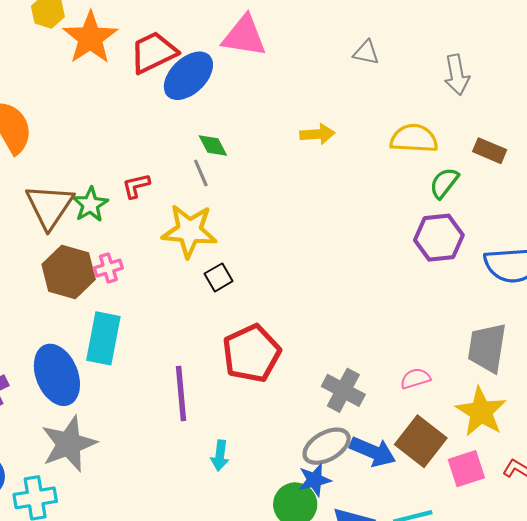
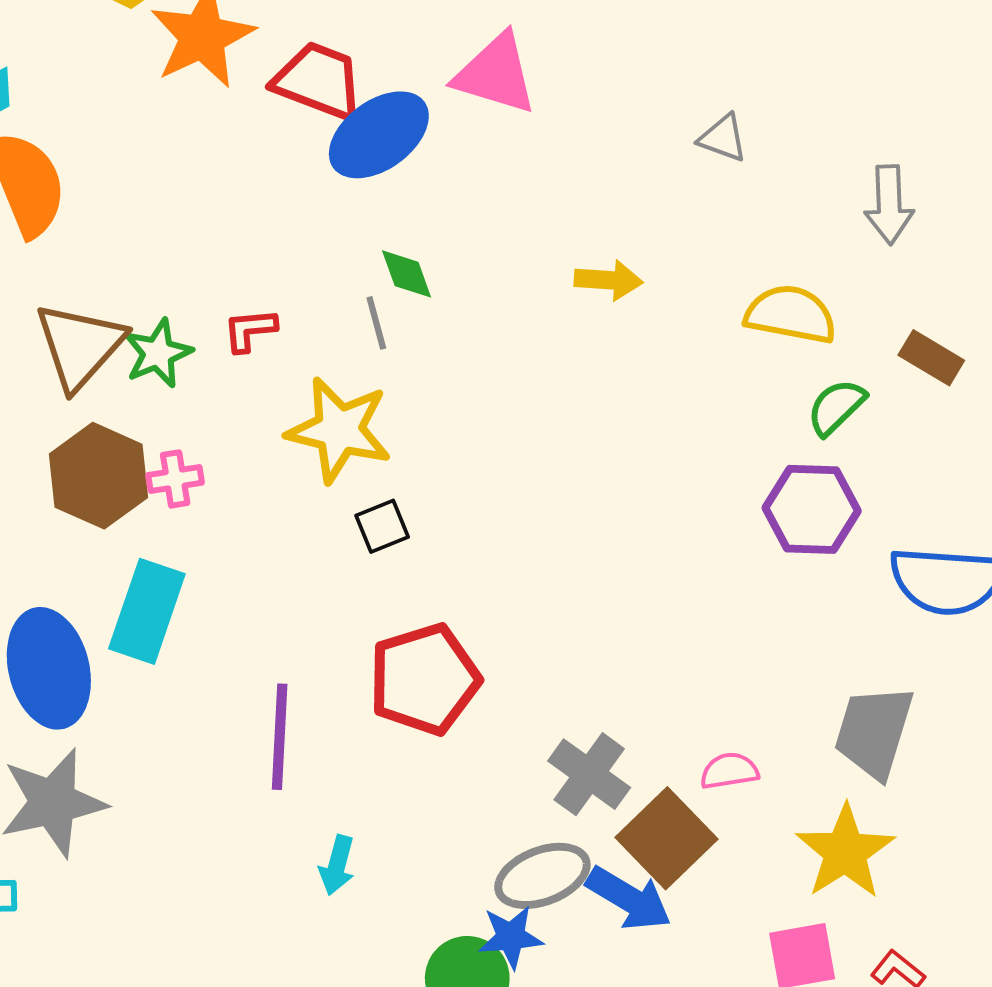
red trapezoid: (153, 52) -> (318, 81), turned 39
brown square: (421, 441) -> (667, 838), moved

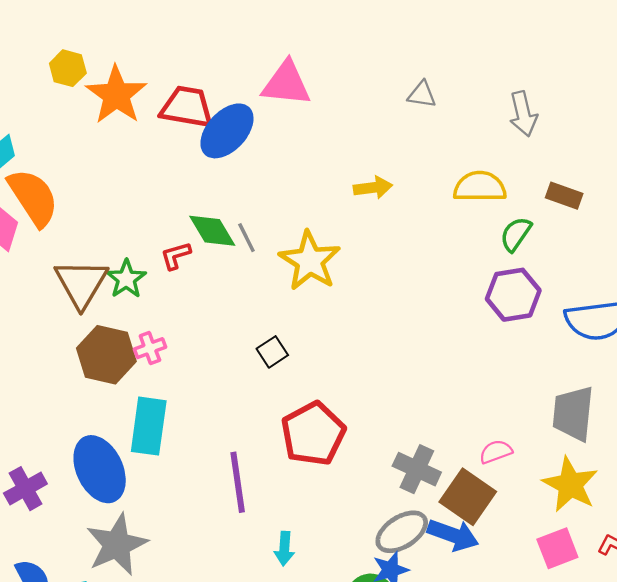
green diamond: (407, 274) -> (212, 231), moved, size x1.4
yellow star: (339, 430) -> (310, 261), moved, turned 30

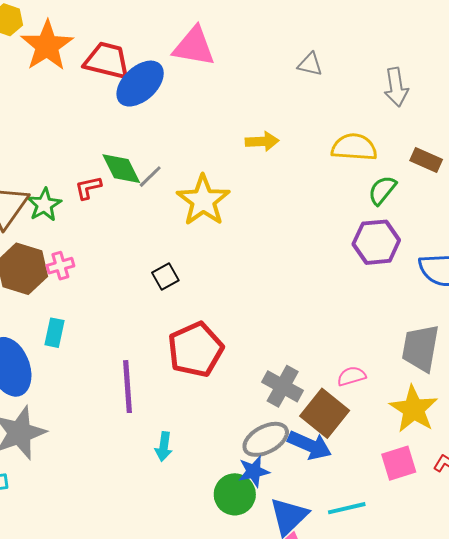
gray line: (246, 238) -> (150, 177), turned 68
cyan rectangle: (149, 426) -> (54, 333), size x0.6

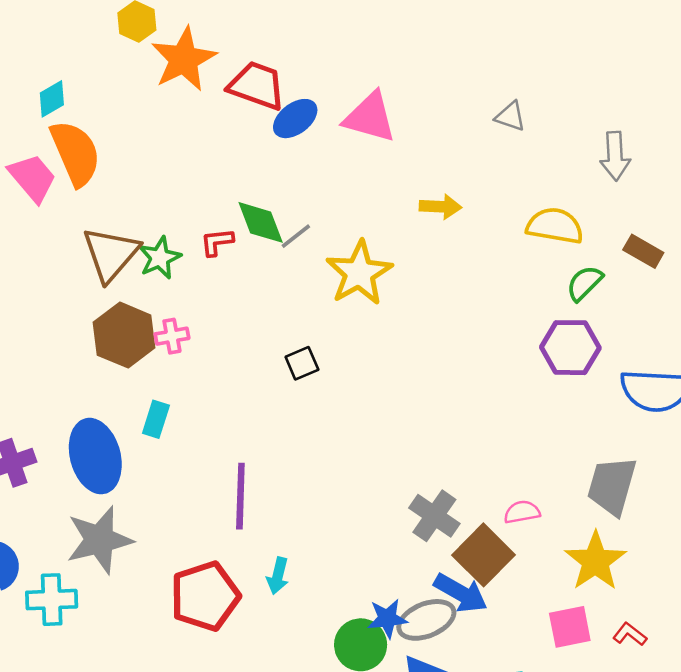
pink triangle: (194, 46) -> (370, 117), moved
blue ellipse: (140, 84) -> (295, 119), size x0.7
red pentagon: (196, 349) -> (205, 596), moved
gray ellipse: (266, 439) -> (426, 620), moved

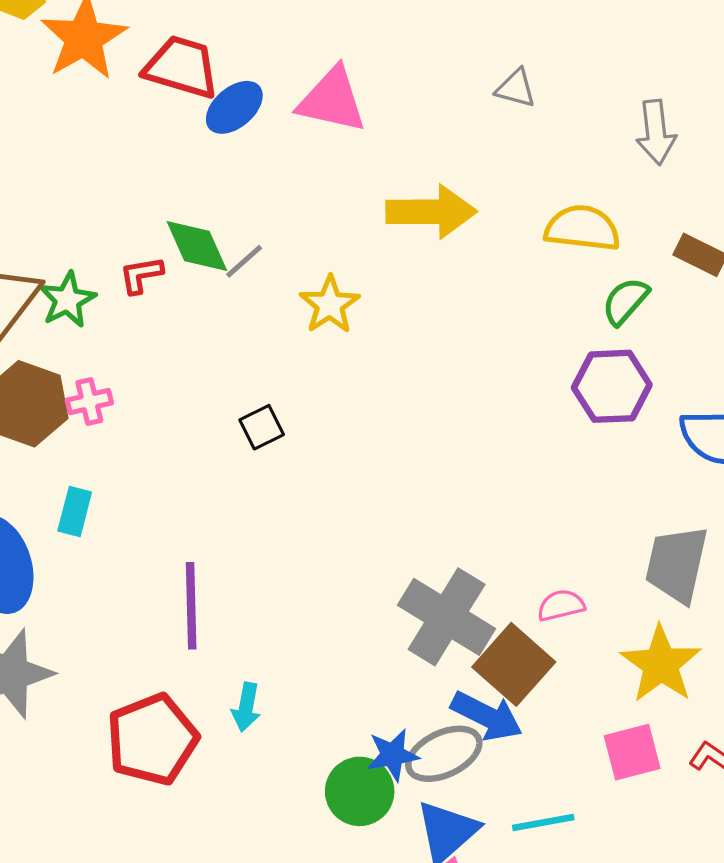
yellow arrow: (441, 207) -> (431, 212), size x1.6
yellow star: (359, 273) -> (330, 305), size x0.7
gray cross: (434, 516) -> (447, 617), size x1.4

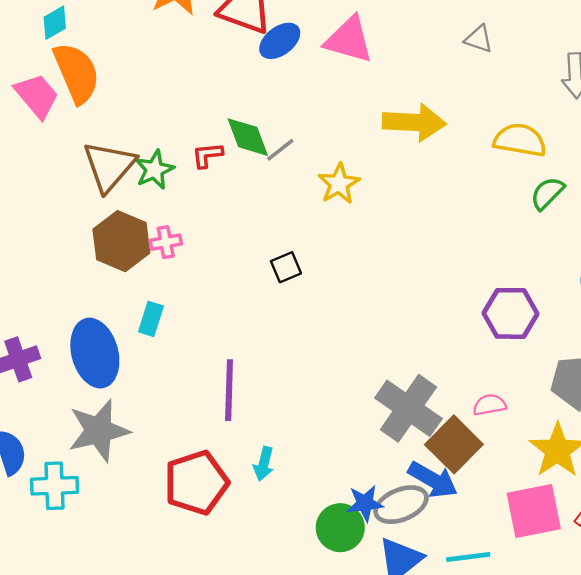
purple hexagon: (612, 386) -> (510, 313), moved
pink square: (632, 752) -> (534, 511), size x1.4

